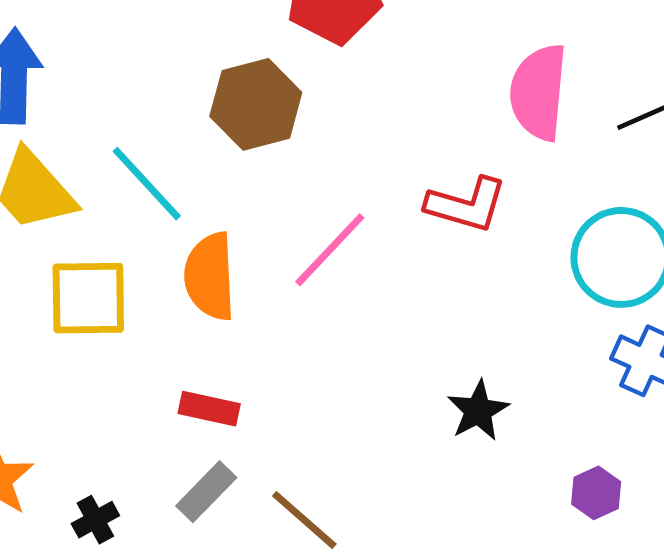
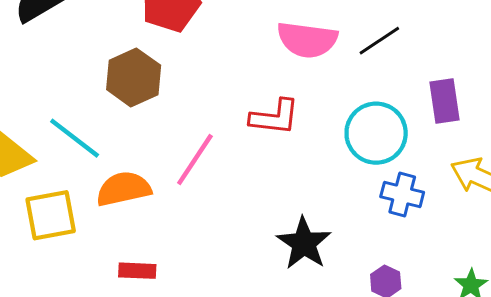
pink semicircle: (538, 92) -> (307, 40), turned -78
orange semicircle: (210, 276) -> (124, 189), turned 90
black star: (478, 411) -> (304, 243), size x1.4

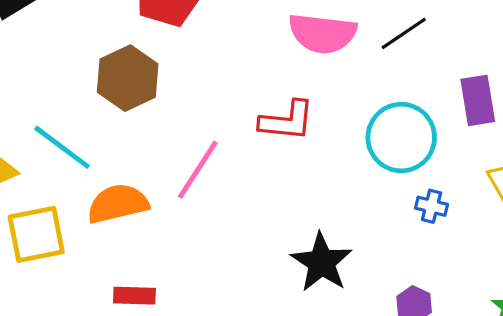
blue cross: (402, 195) -> (431, 206), size x0.7

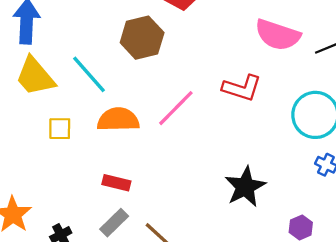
yellow square: (36, 234) -> (60, 129), size x0.6

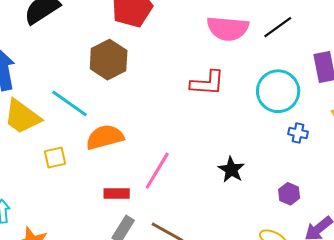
pink line: (176, 108) -> (157, 171), moved
black star: (245, 187) -> (231, 170), size x0.7

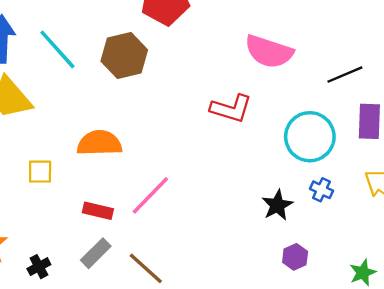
black line: (278, 27) -> (345, 75), moved
cyan line: (69, 103) -> (57, 49), moved
yellow square: (55, 158) -> (40, 172), moved
black star: (231, 170) -> (277, 205), moved

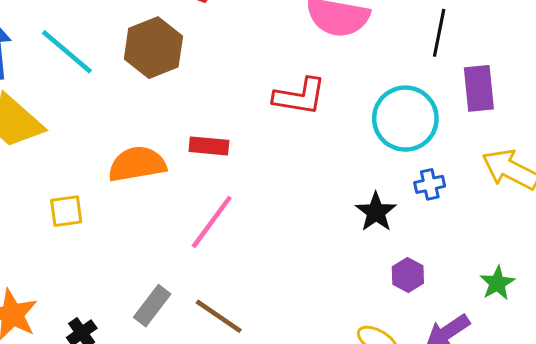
black line: (345, 75) -> (439, 33), turned -48
blue cross: (321, 190) -> (430, 184), turned -30
red rectangle: (98, 211) -> (209, 146), moved

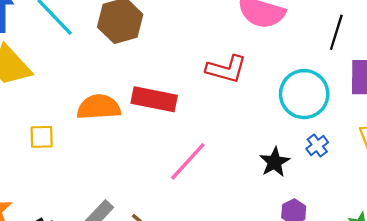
red rectangle: (209, 146) -> (154, 99), size x1.5
blue cross: (430, 184) -> (317, 146), turned -30
pink line: (212, 222) -> (188, 161), moved

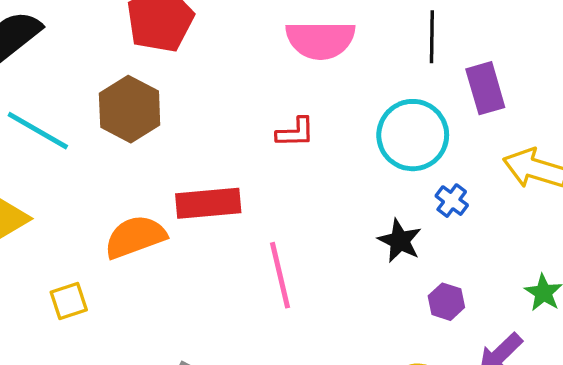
red L-shape: (226, 69) -> (295, 132), size x0.7
pink line: (188, 161) -> (280, 275), turned -39

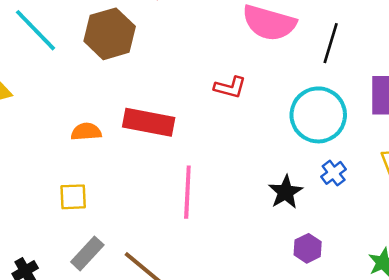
black line: (432, 37) -> (331, 43), moved
orange semicircle: (135, 237) -> (86, 132), size x0.6
yellow square: (69, 301) -> (73, 197), moved

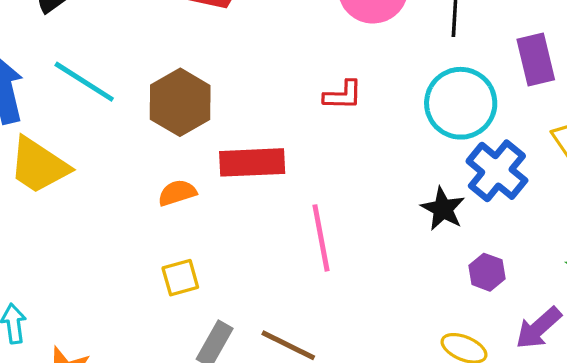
brown hexagon: (110, 34) -> (180, 102), moved
blue cross: (334, 173) -> (497, 171), size x1.8

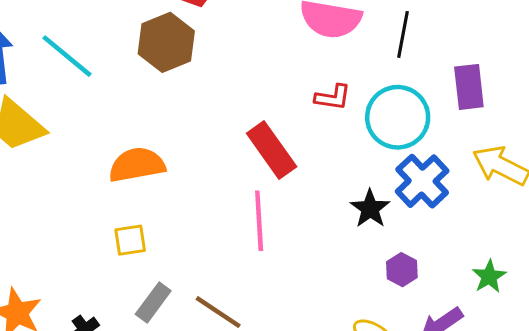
red L-shape: (343, 95) -> (333, 97), moved
brown hexagon: (180, 102) -> (166, 42), moved
red rectangle: (252, 162) -> (272, 150), moved, turned 50
orange semicircle: (177, 193) -> (137, 165), size x1.6

